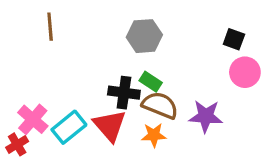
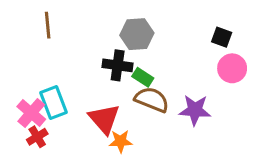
black cross: (124, 93) -> (118, 65), moved
cyan rectangle: (69, 127) -> (54, 103), moved, turned -72
orange star: (154, 135) -> (121, 141), moved
red cross: (17, 144) -> (37, 137), moved

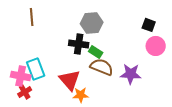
pink cross: (31, 113) -> (21, 76), turned -30

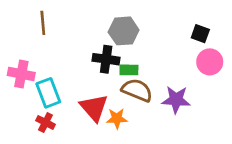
green rectangle: (96, 52) -> (129, 70), turned -32
pink cross: (21, 76) -> (21, 74), moved
red cross: (25, 92) -> (46, 122), moved, turned -32
orange star: (81, 95) -> (117, 118), moved

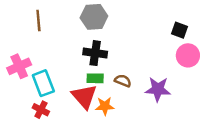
gray hexagon: (124, 31) -> (94, 17), moved
green rectangle: (129, 70) -> (95, 78), moved
pink cross: (21, 74) -> (19, 66), turned -35
brown semicircle: (137, 90) -> (123, 81), size x0.6

